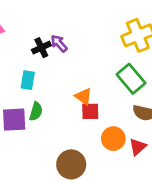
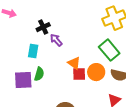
purple arrow: (59, 43) -> (56, 40), moved
orange circle: (113, 139) -> (96, 72), moved

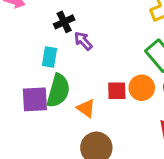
orange triangle: (74, 63) -> (86, 108), moved
green semicircle: (39, 74) -> (58, 91), size x1.6

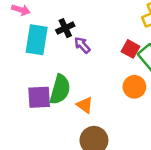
cyan rectangle: (50, 57) -> (37, 40), moved, size x1.6
red square: (117, 91) -> (130, 49), moved, turned 30

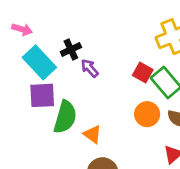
cyan rectangle: (37, 40) -> (39, 62), turned -52
purple square: (39, 97) -> (42, 95), moved

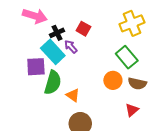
pink arrow: (22, 29) -> (35, 16), moved, size x1.6
cyan rectangle: (39, 62) -> (53, 52), moved
red square: (143, 72) -> (83, 29), moved

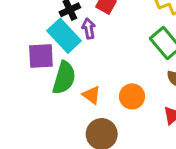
purple arrow: (71, 47) -> (89, 29), turned 32
orange circle: (113, 80) -> (132, 96), moved

